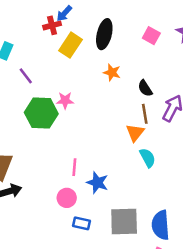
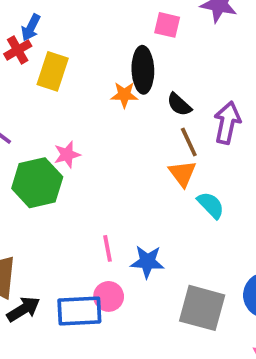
black ellipse: (104, 34) -> (143, 70), moved
gray square: (124, 222) -> (202, 308), turned 32
blue rectangle: (82, 223) -> (79, 311), moved, size x1.6

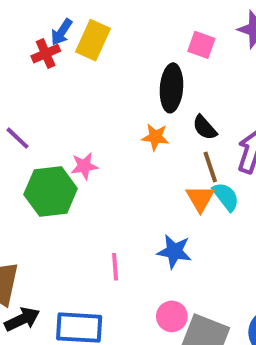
yellow rectangle: (53, 71) -> (93, 40), moved
orange star: (124, 95) -> (155, 137), moved
cyan semicircle: (211, 205) -> (226, 197), moved
blue star: (147, 262) -> (174, 251), moved
pink circle: (109, 296) -> (172, 316), moved

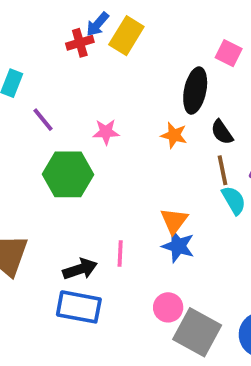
pink star: (84, 166) -> (106, 132), moved
orange triangle: (200, 198) -> (174, 221), moved
black arrow: (22, 319) -> (80, 269), moved

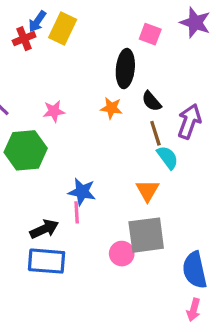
orange triangle: (174, 221) -> (147, 190), moved
blue star: (178, 246) -> (82, 192), moved
gray square: (197, 332) -> (146, 235), moved, turned -30

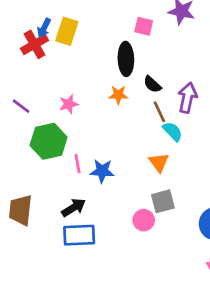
red cross: (24, 39) -> (34, 44), size x1.4
pink line: (77, 212) -> (78, 164), moved
gray square: (146, 235) -> (163, 201), size x0.7

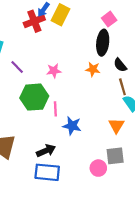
pink square: (144, 26) -> (109, 19), moved, turned 32
pink line: (78, 164) -> (55, 109), moved

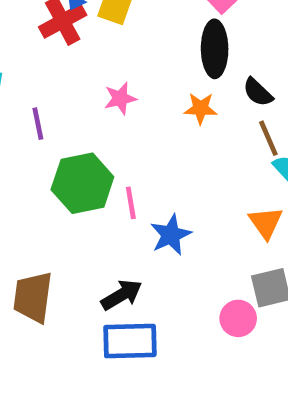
purple line: (17, 67) -> (38, 124), turned 40
pink star: (54, 71) -> (120, 98), moved
blue star: (72, 126) -> (171, 235), turned -30

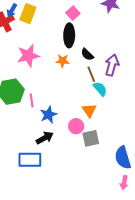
pink star: (120, 98) -> (28, 56), size x1.6
black arrow: (122, 295) -> (45, 138), moved
pink circle: (238, 318) -> (76, 126), moved

